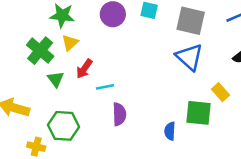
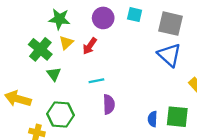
red arrow: (84, 69) -> (90, 46), moved
green square: (198, 113) -> (177, 117), moved

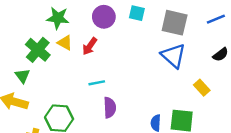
yellow triangle: (66, 43) -> (65, 43), turned -48
green triangle: (54, 74) -> (22, 76), moved

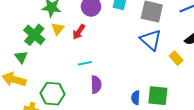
yellow triangle: (65, 43) -> (58, 29), turned 40
yellow rectangle: (202, 88) -> (176, 58), moved

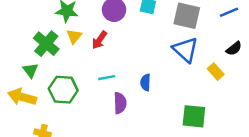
green hexagon: (53, 94) -> (63, 90), moved
blue semicircle: (136, 98) -> (145, 82), moved

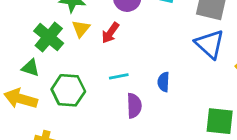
green triangle: (30, 70) -> (30, 68), turned -35

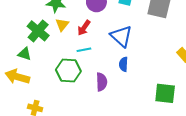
blue triangle: (210, 44) -> (121, 36), moved
cyan line: (119, 76) -> (84, 50), moved
green hexagon: (68, 90) -> (68, 70), moved

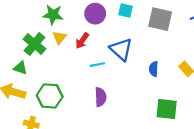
cyan line: (84, 50) -> (97, 65), moved
blue semicircle: (123, 64) -> (154, 69), moved
green hexagon: (68, 70) -> (50, 96), moved

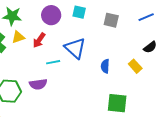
gray square: (160, 19) -> (111, 20), size x0.7
yellow triangle: (59, 37) -> (18, 37), turned 32
purple semicircle: (101, 97) -> (38, 84), moved, turned 84

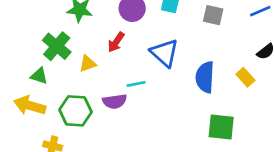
yellow triangle: (18, 37) -> (88, 64), moved
cyan line: (53, 62) -> (136, 84), moved
blue semicircle: (105, 66) -> (205, 77), size x1.6

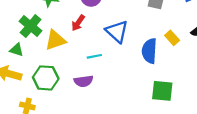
yellow triangle: (88, 64) -> (55, 40), size x1.5
yellow rectangle: (245, 77) -> (172, 38), moved
purple semicircle: (115, 101) -> (83, 81), moved

